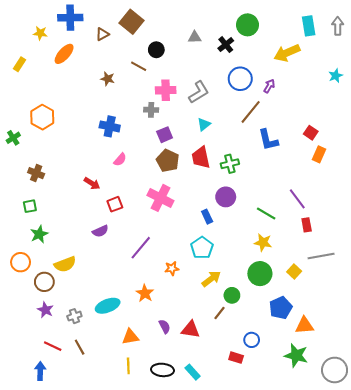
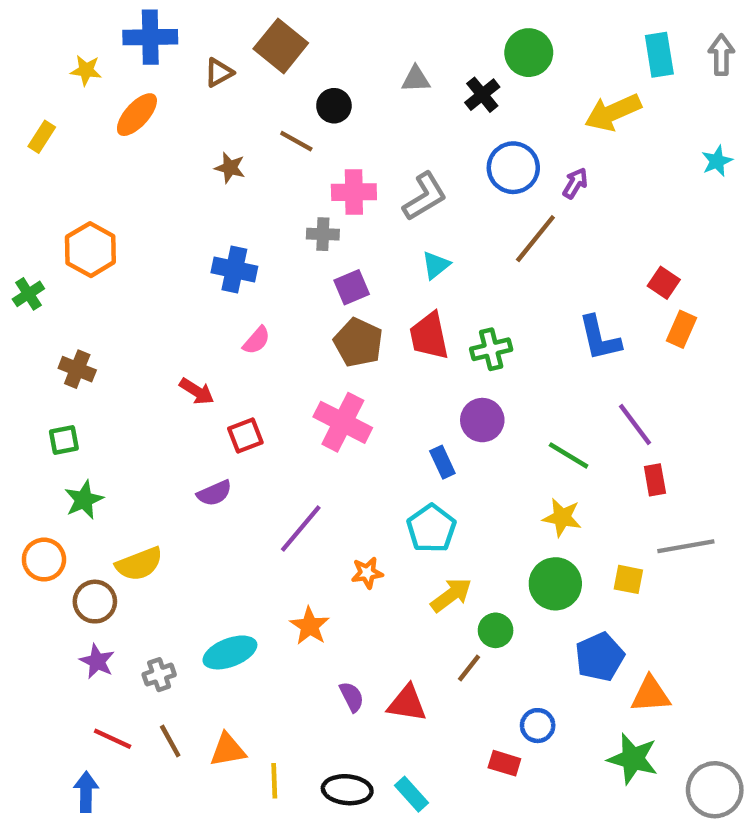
blue L-shape: (268, 140) -> (600, 338), moved
yellow square: (294, 272) -> (628, 579), turned -32
orange triangle: (130, 337) -> (228, 750), moved

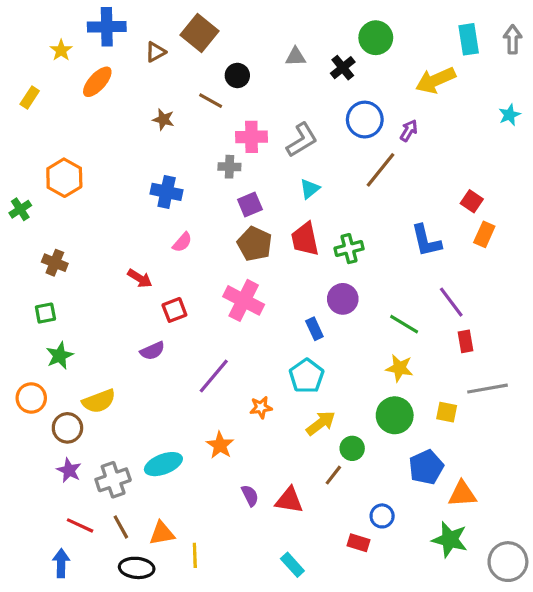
yellow star: (86, 70) -> (61, 50), turned 30
gray cross: (159, 675) -> (113, 480), size x1.5
black ellipse: (347, 790) -> (137, 568), moved

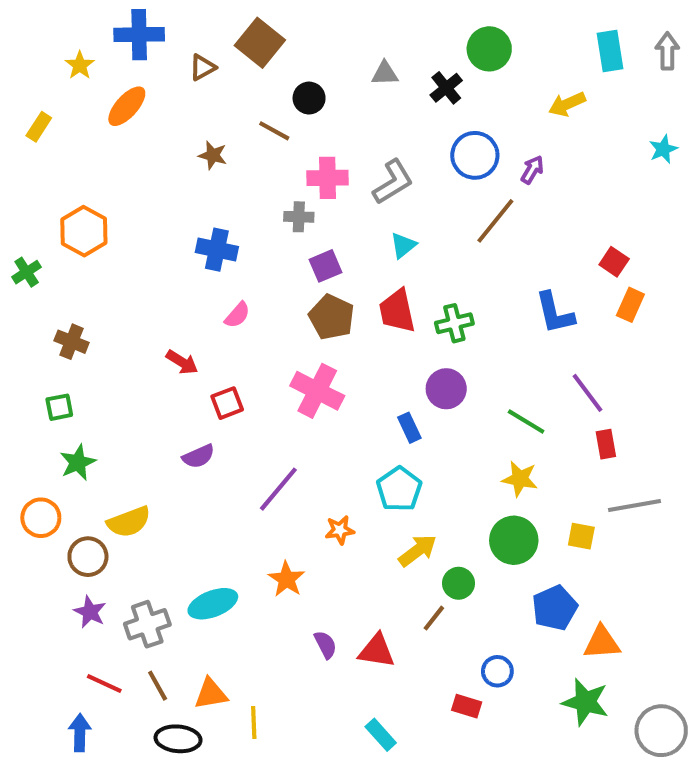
yellow arrow: (436, 80) -> (567, 104), size x0.7

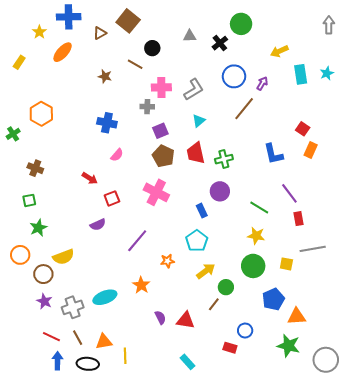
cyan rectangle: (610, 51) -> (301, 74), moved
blue arrow: (80, 733) -> (57, 361), moved

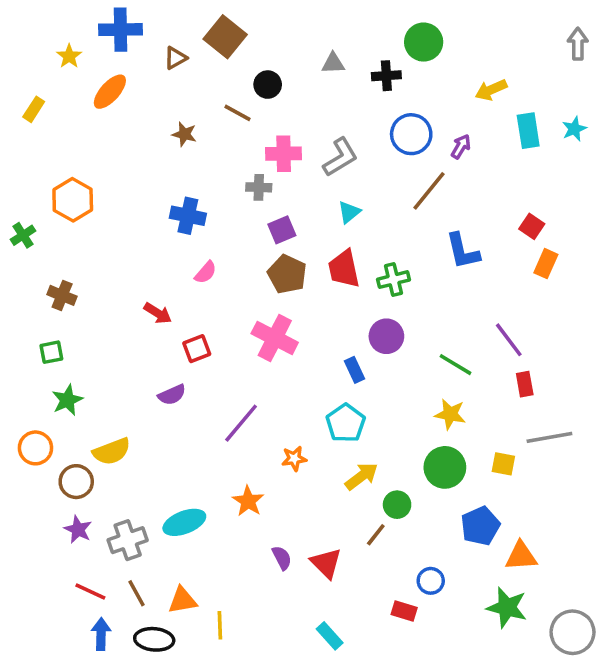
black cross: (220, 43) -> (386, 76), turned 35
blue L-shape: (273, 154) -> (463, 251), moved
red triangle: (186, 320) -> (326, 563), turned 36

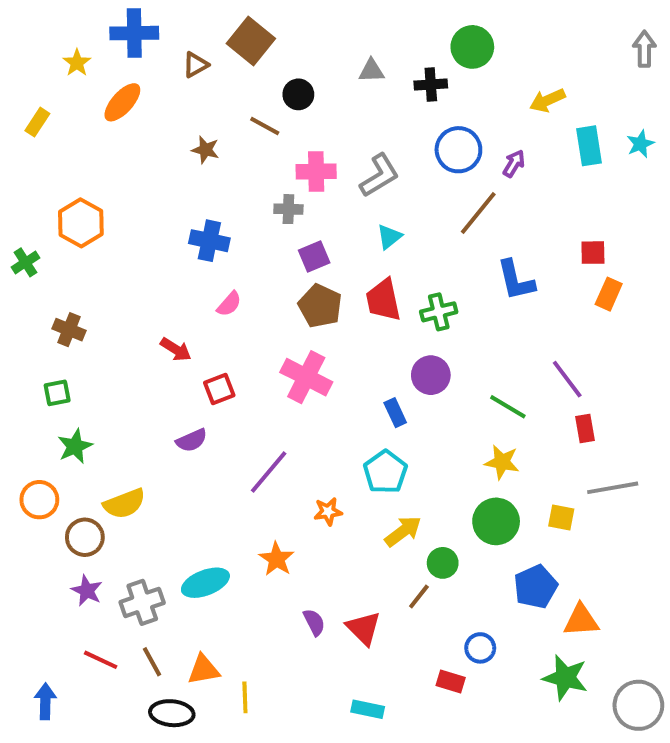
red square: (532, 226) -> (593, 253), turned -35
blue arrow: (101, 634) -> (45, 701), moved
cyan rectangle: (330, 636) -> (368, 709), turned -36

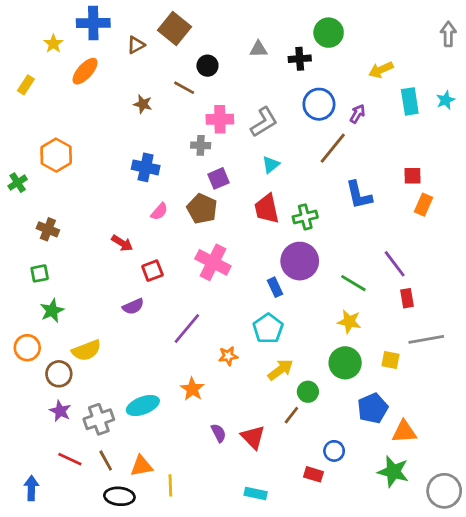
brown pentagon: (320, 306) -> (202, 209), moved
purple circle: (431, 375) -> (300, 261), size x1.4

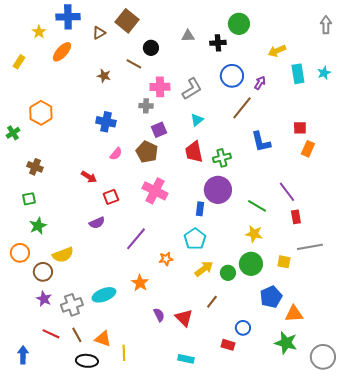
blue rectangle: (275, 287) -> (200, 209), turned 32
green circle: (308, 392) -> (228, 273), moved
orange triangle: (141, 466) -> (103, 339), turned 30

